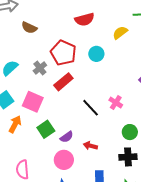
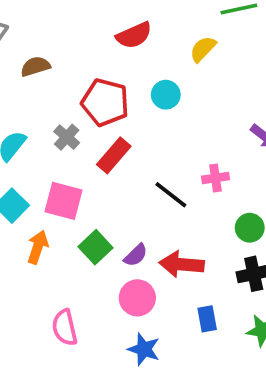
brown semicircle: (29, 28) -> (35, 66), turned 147
pink cross: (116, 103) -> (215, 178), turned -32
red arrow: (90, 146) -> (182, 264), size x1.6

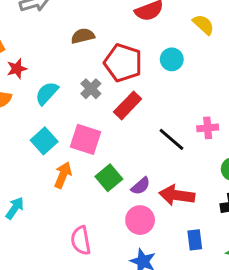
yellow semicircle: (203, 49) -> (203, 25), turned 85
brown semicircle: (35, 66) -> (83, 36), moved

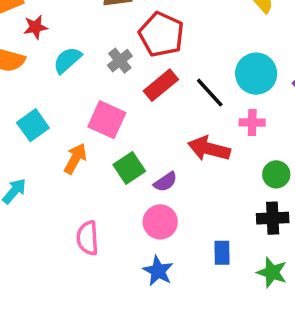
cyan circle: (172, 59) -> (256, 74), moved, size x1.5
black line: (171, 139) -> (210, 93), moved
cyan square: (44, 141) -> (33, 125), moved
red arrow: (177, 195) -> (209, 149), moved

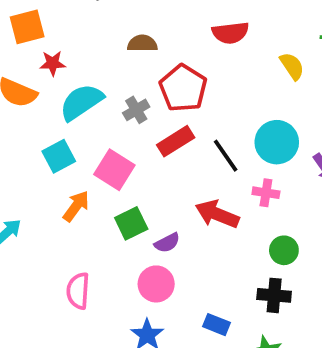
cyan semicircle: (67, 60) -> (81, 102), size x1.4
cyan square: (33, 125) -> (59, 156), moved
blue rectangle: (222, 253) -> (216, 325), turned -75

